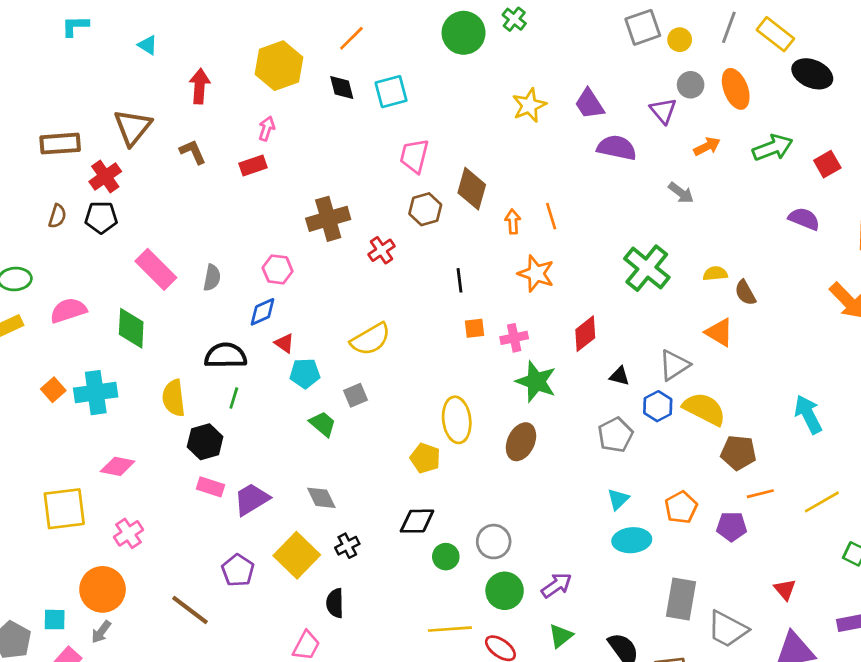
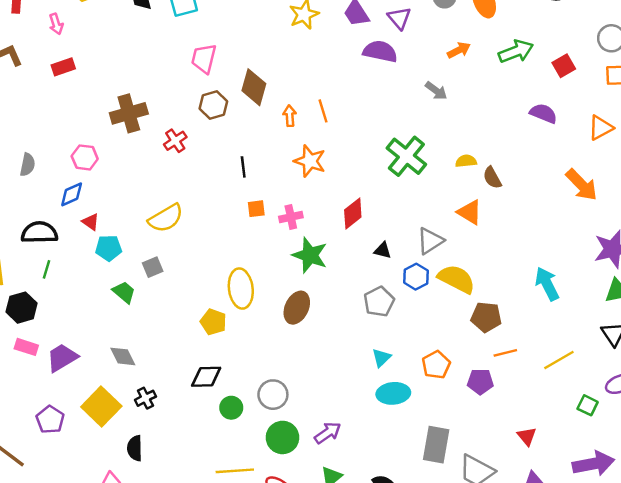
purple triangle: (663, 111) -> (399, 18), moved
pink arrow: (267, 129) -> (56, 24), moved, turned 144

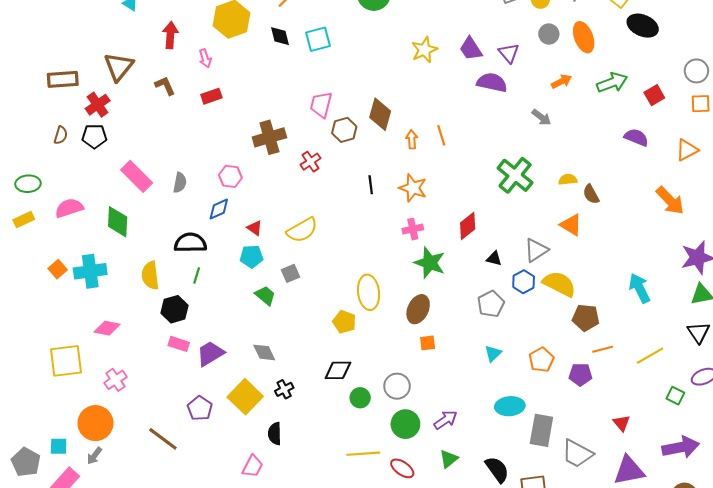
pink trapezoid: (204, 59) -> (321, 105), moved
orange star: (310, 161) -> (413, 188), moved
orange square: (256, 209) -> (428, 343), moved
red triangle: (91, 222) -> (255, 228), moved
cyan ellipse: (393, 393) -> (510, 406), moved

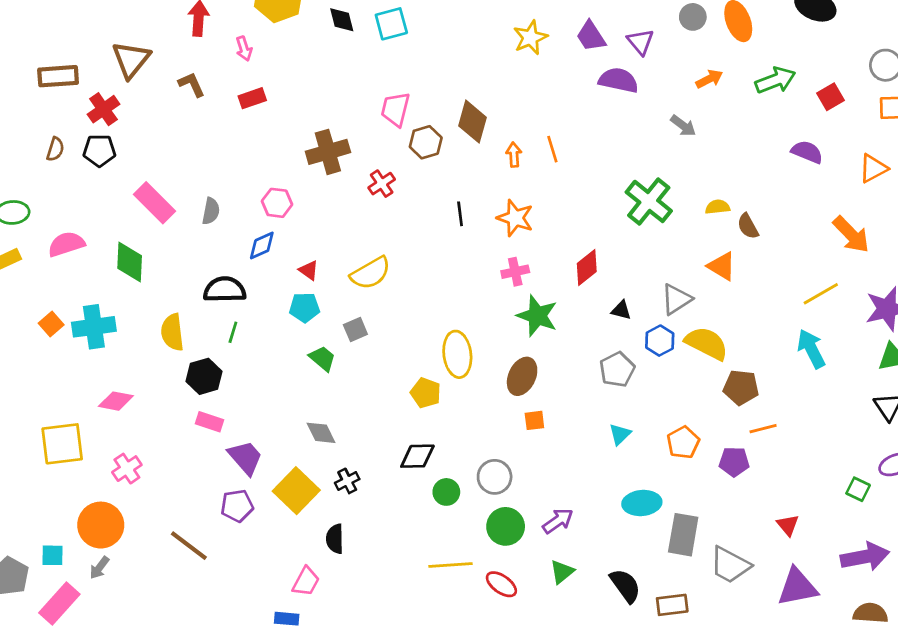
purple trapezoid: (210, 353) -> (245, 458), moved, turned 80
yellow line: (650, 356) -> (821, 294), moved
purple pentagon: (200, 408) -> (237, 506), turned 30

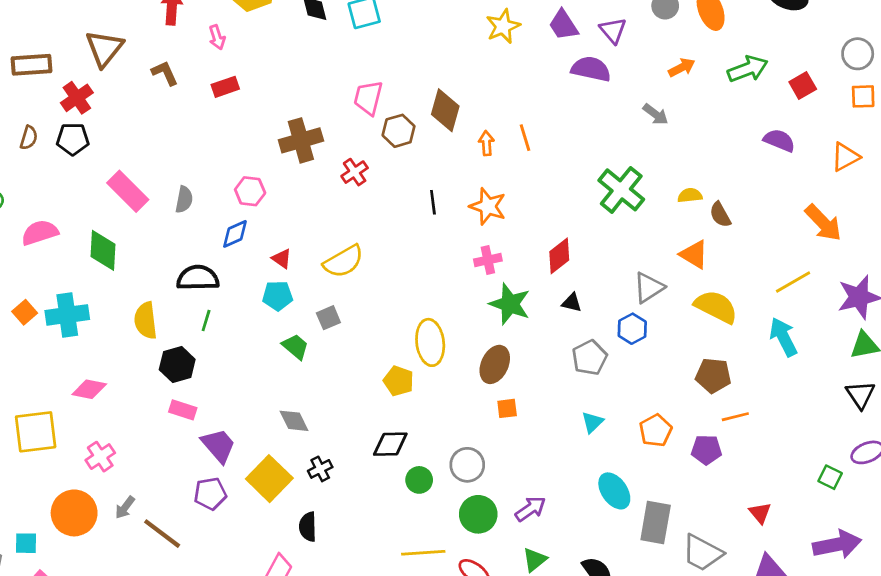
black triangle: (621, 310) -> (572, 303), moved
yellow semicircle: (707, 343) -> (716, 307), moved
cyan ellipse: (642, 503) -> (614, 491), turned 60
gray arrow: (99, 568) -> (125, 507), moved

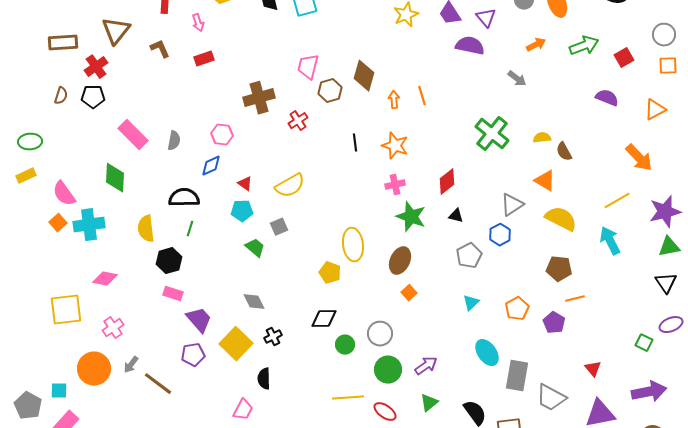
pink semicircle: (40, 233) -> (64, 194), moved, turned -108
orange square: (507, 408) -> (409, 293), turned -35
purple pentagon: (706, 450) -> (554, 323), turned 30

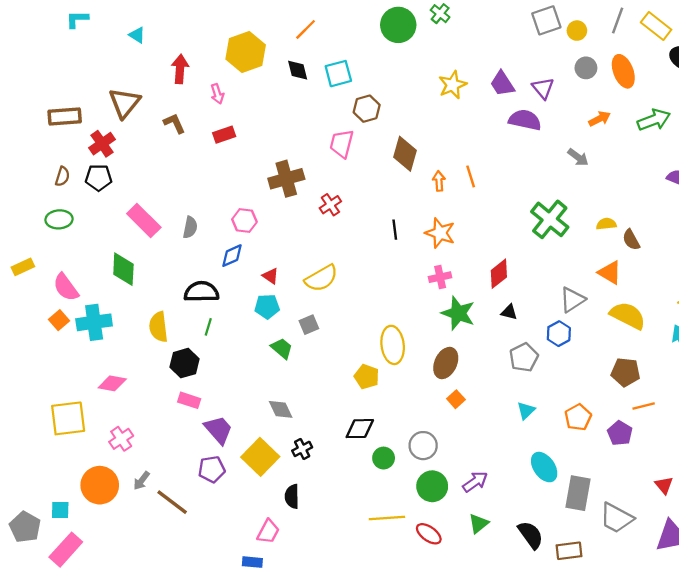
brown hexagon: (330, 91) -> (367, 109), moved
green ellipse: (30, 142) -> (59, 219), moved

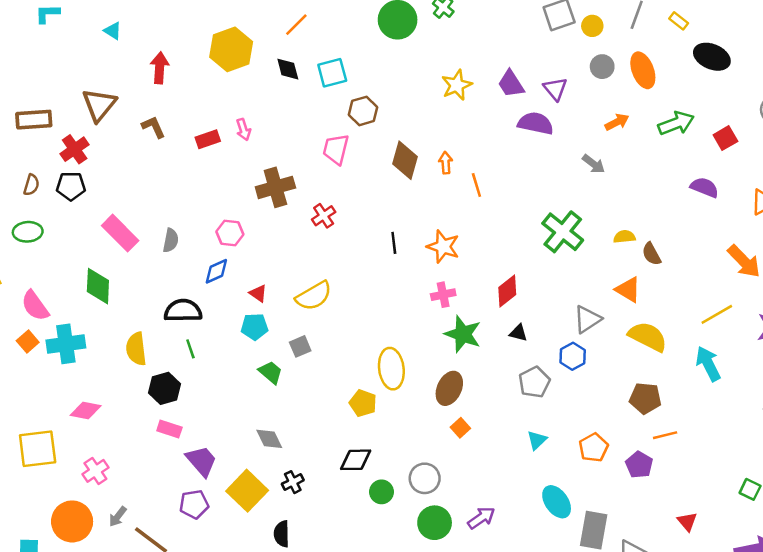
yellow rectangle: (656, 26) -> (679, 21), size x0.6
pink arrow: (217, 94) -> (243, 129), moved
orange arrow: (439, 181) -> (446, 163), moved
green line: (208, 327) -> (190, 349), turned -36

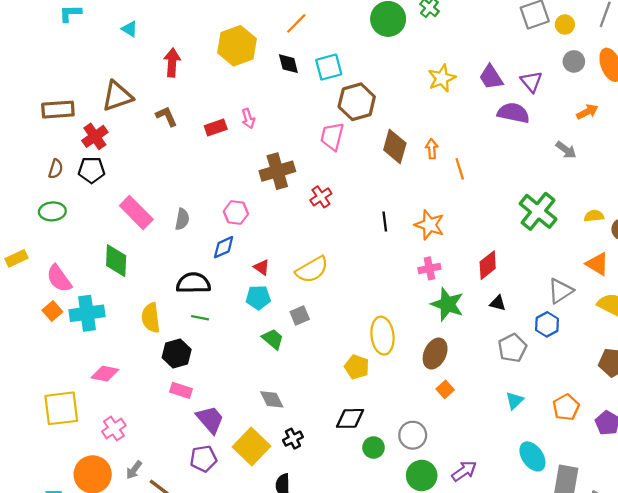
brown triangle: (99, 105) -> (117, 96), turned 32
brown hexagon: (363, 111) -> (357, 102), size x1.4
green line: (190, 349) -> (200, 318), turned -60

